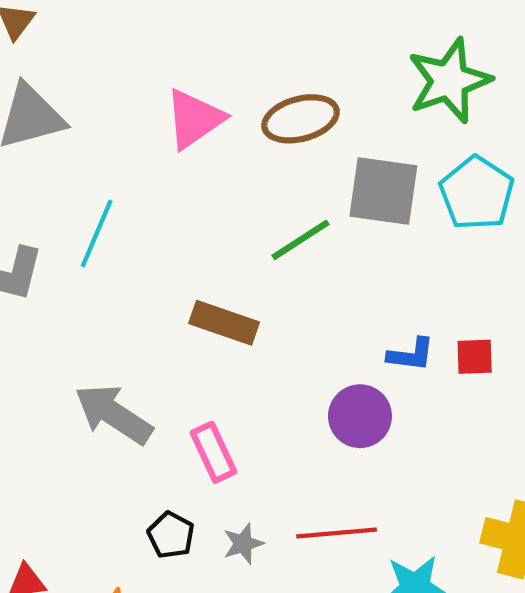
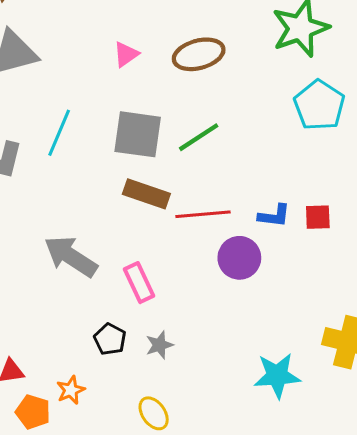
pink triangle: (194, 119) -> (126, 54), size x0.6
gray square: (383, 191) -> (138, 134), moved
red line: (337, 533) -> (203, 214), moved

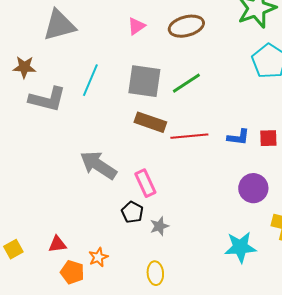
purple circle: (239, 258) -> (253, 188), moved
black pentagon: (110, 339) -> (132, 212), moved
yellow ellipse: (154, 413) -> (155, 273), turned 30

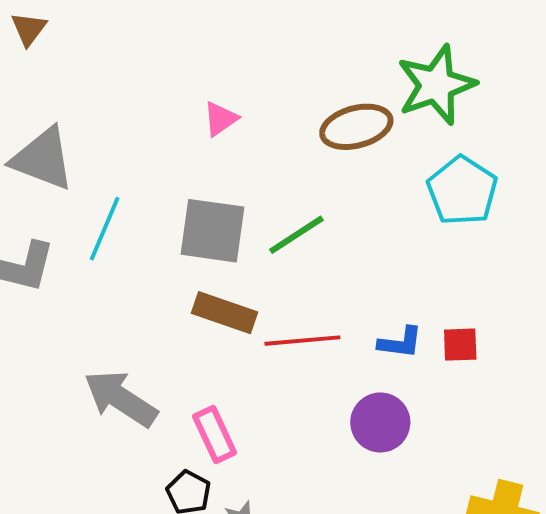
gray triangle: (59, 25) -> (43, 159), moved, turned 36
pink triangle: (136, 26) -> (221, 119), moved
brown ellipse: (186, 26) -> (356, 127), moved
purple circle: (253, 188) -> (380, 422), moved

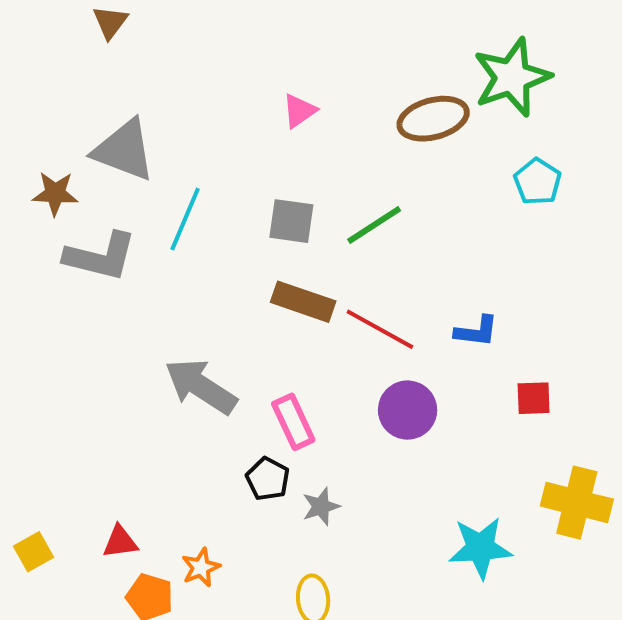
cyan pentagon: (462, 191) -> (537, 182), size x0.7
gray square: (213, 231) -> (291, 221), size x0.7
red line: (302, 341) -> (380, 329), turned 34
red square: (460, 345) -> (534, 398), moved
purple circle: (380, 422) -> (408, 410), moved

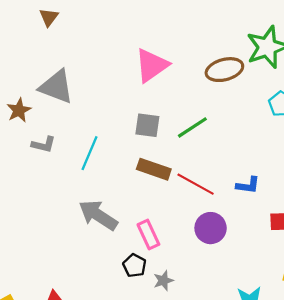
pink triangle: (299, 111) -> (152, 65), size x1.8
brown star: (55, 193) -> (19, 110), turned -30
cyan line: (185, 219) -> (90, 153), moved
gray L-shape: (100, 256) -> (44, 145), size x0.6

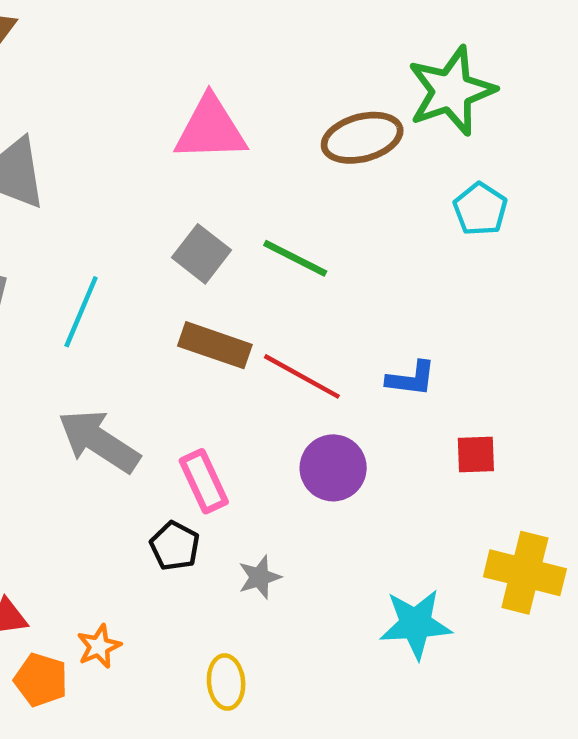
pink triangle: (152, 65) -> (210, 129), turned 33
gray square: (147, 125) -> (201, 254), turned 30
green line: (192, 127) -> (295, 258), turned 60
gray star: (163, 281) -> (259, 577), moved

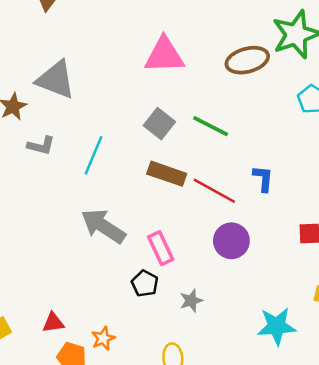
blue L-shape: (411, 379) -> (263, 179), moved, turned -92

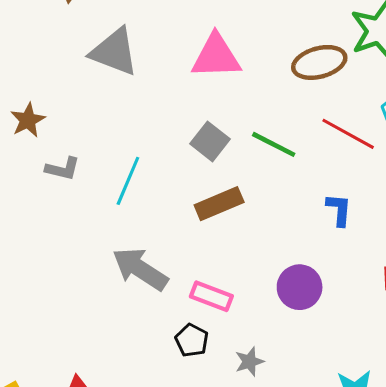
gray triangle: (56, 80) -> (114, 52), moved
brown rectangle: (167, 174) -> (219, 204), turned -42
red line: (214, 191) -> (348, 134), moved
pink rectangle: (161, 248) -> (211, 296), turned -44

